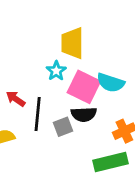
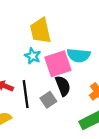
pink square: (84, 87) -> (58, 64), turned -32
black semicircle: (84, 114) -> (63, 86), turned -96

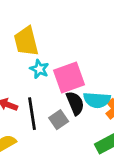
yellow trapezoid: (40, 31) -> (26, 41), moved
cyan semicircle: (79, 55) -> (97, 100), moved

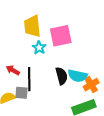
pink square: (69, 78) -> (61, 36), moved
gray square: (59, 120) -> (22, 93), moved, turned 32

